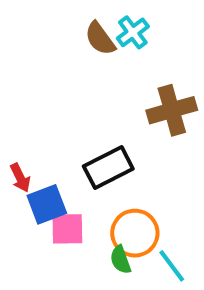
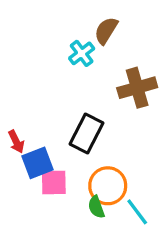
cyan cross: (133, 32) -> (82, 53), moved
brown semicircle: (100, 39) -> (106, 31), moved, turned 68
black rectangle: (108, 168) -> (87, 133), turned -36

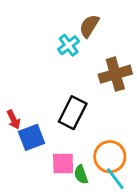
pink square: (54, 182) -> (63, 164), moved
orange circle: (108, 186) -> (110, 157), moved

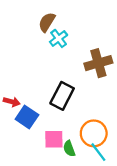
brown semicircle: (89, 26) -> (47, 22), moved
red arrow: (14, 120) -> (12, 102), turned -49
blue square: (31, 137) -> (27, 117), turned -35

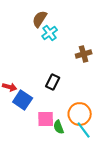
brown cross: (98, 63) -> (84, 54), size x0.7
black rectangle: (62, 96) -> (53, 82), size x0.7

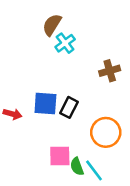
blue square: (23, 100) -> (45, 103), moved, turned -30
orange circle: (80, 114) -> (106, 132), moved
cyan line: (84, 130) -> (94, 170), moved

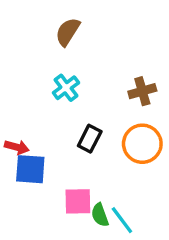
cyan cross: (65, 43) -> (66, 88), moved
blue square: (45, 103) -> (30, 169), moved
orange circle: (106, 132) -> (142, 144), moved

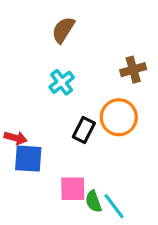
brown cross: (142, 91) -> (133, 70), moved
orange circle: (142, 144) -> (119, 117), moved

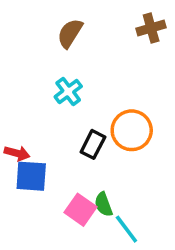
brown cross: (133, 70) -> (151, 28), moved
pink square: (73, 189) -> (81, 210), turned 36
green semicircle: (93, 201) -> (103, 204), moved

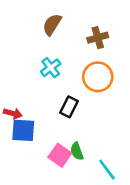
brown cross: (151, 28) -> (98, 38), moved
orange circle: (132, 130) -> (98, 77), moved
cyan line: (126, 229) -> (107, 170), moved

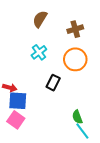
green semicircle: (77, 151) -> (77, 117), moved
pink square: (60, 155) -> (16, 120), moved

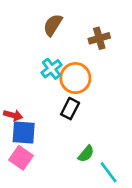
orange circle: (75, 59) -> (75, 78), moved
green semicircle: (77, 117) -> (86, 154), moved, turned -120

